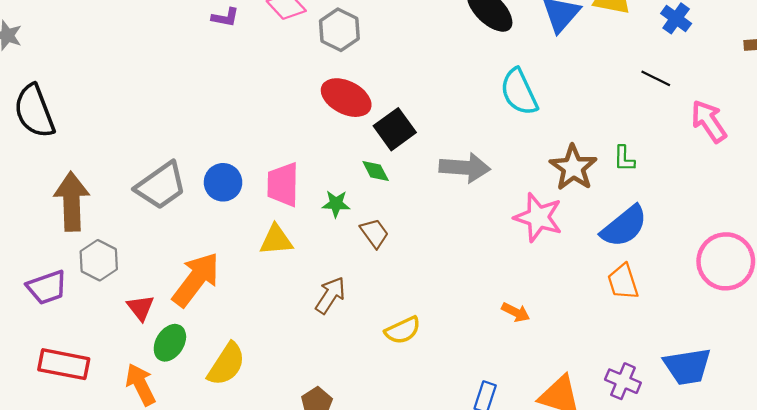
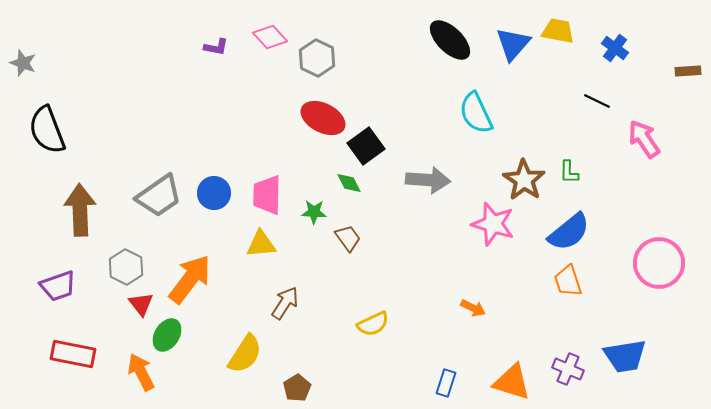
gray hexagon: (99, 260) -> (126, 267), moved
brown arrow: (330, 295) -> (285, 303), moved
yellow semicircle: (226, 364) -> (245, 354), moved

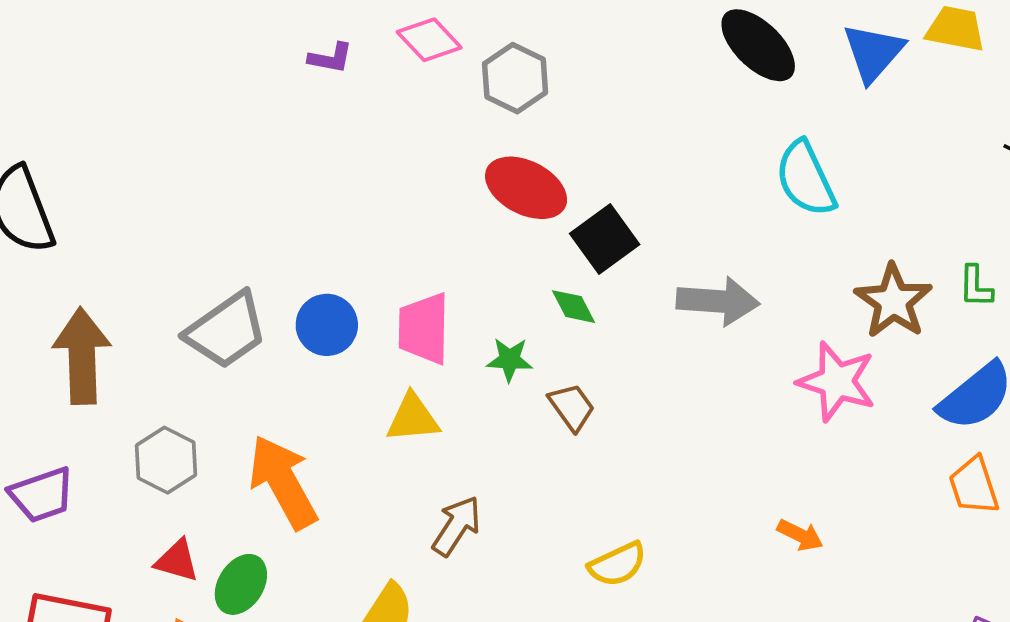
orange arrow: (190, 279) -> (283, 482), turned -66
red triangle: (141, 304) -> (177, 561), moved, turned -36

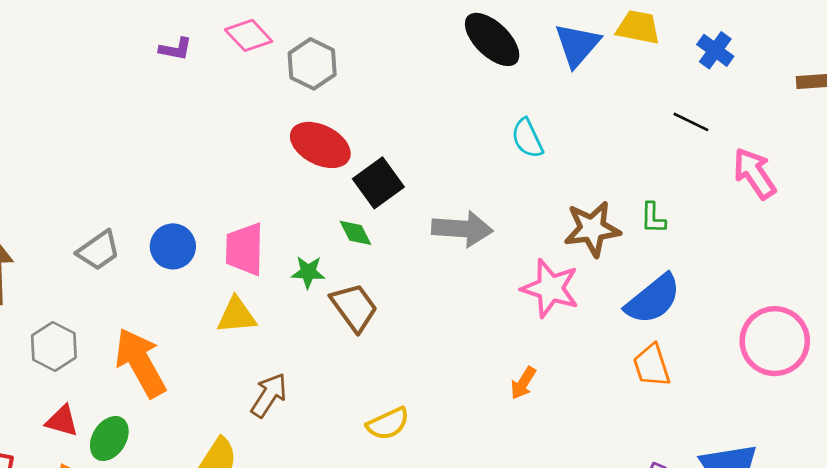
cyan semicircle: (806, 179) -> (527, 138), size x0.7
brown star: (893, 301) -> (592, 229), turned 30
gray trapezoid: (226, 330) -> (98, 250), size x0.7
brown trapezoid: (572, 407) -> (354, 307), size x1.4
orange arrow: (800, 535) -> (523, 383), moved, turned 96

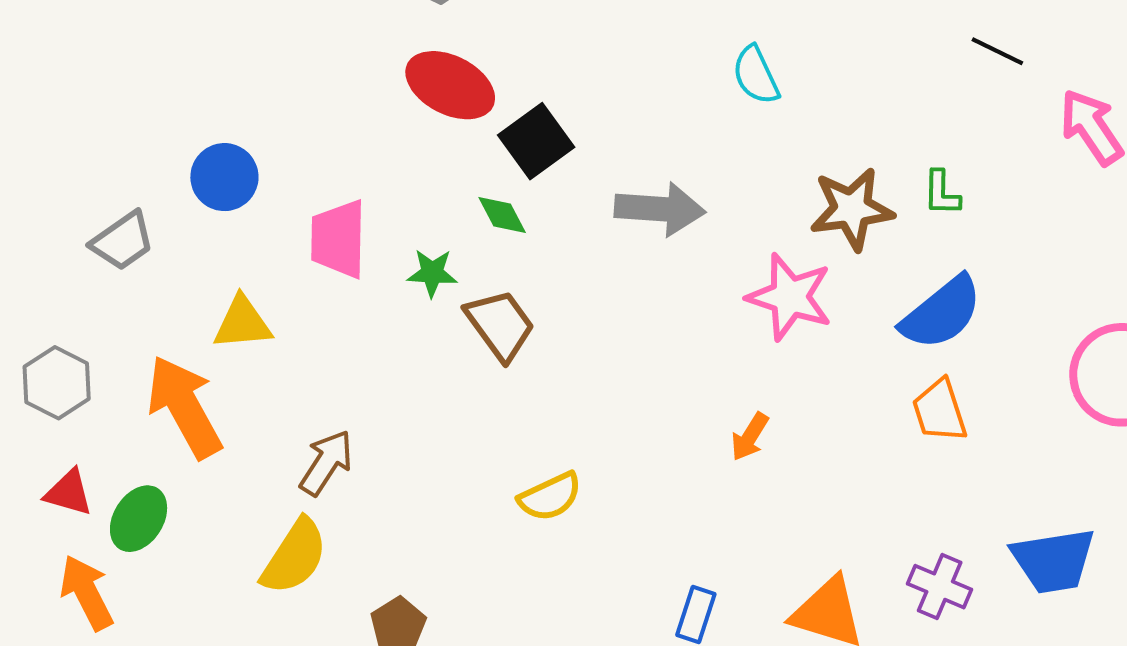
blue circle: (173, 246) -> (224, 177), moved
yellow triangle: (236, 315) -> (242, 323), moved
brown arrow: (269, 395) -> (326, 463), moved

